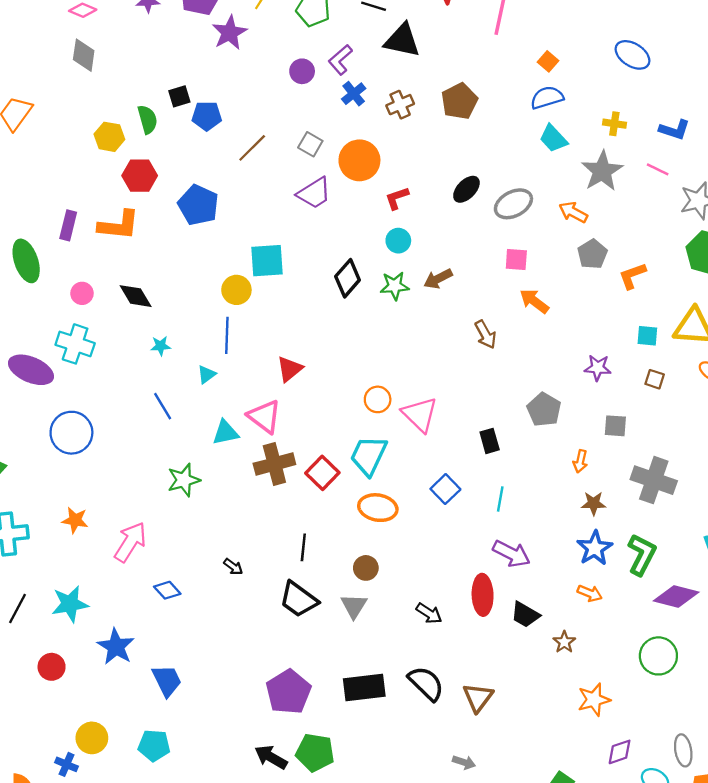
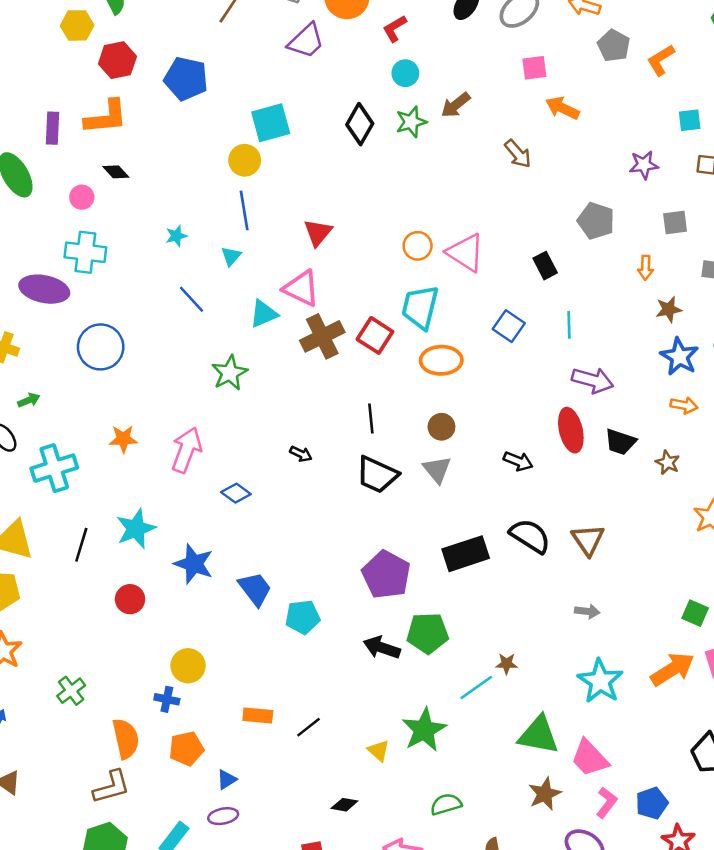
black diamond: (136, 296) -> (116, 172), moved, size x0.7
cyan pentagon: (154, 746) -> (303, 617), moved

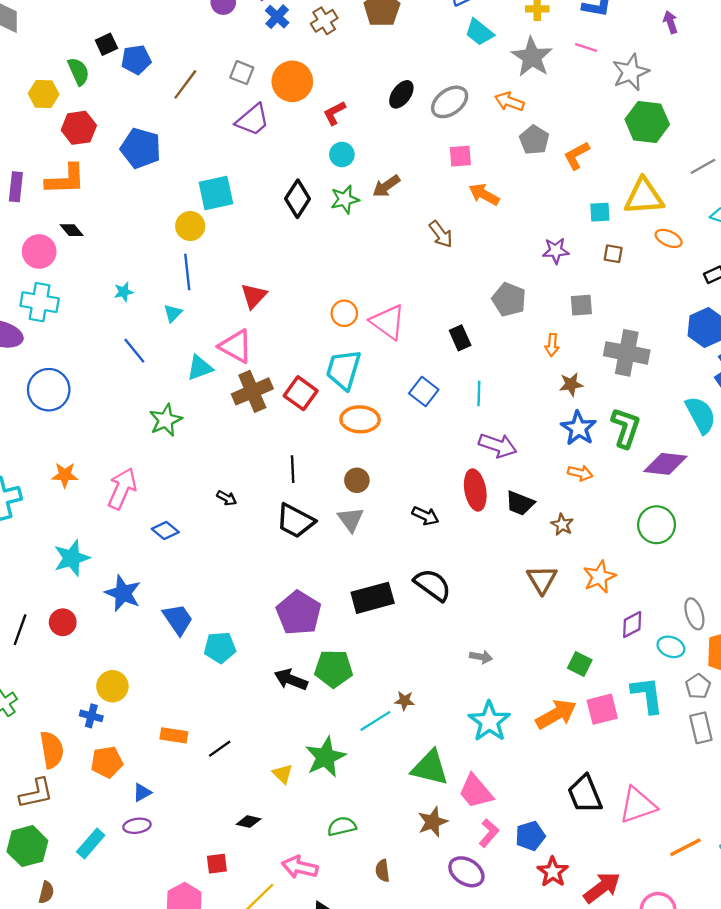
pink circle: (82, 197) -> (39, 252), size x1.5
brown triangle: (588, 540) -> (542, 579), moved
black line: (81, 545) -> (20, 630), moved

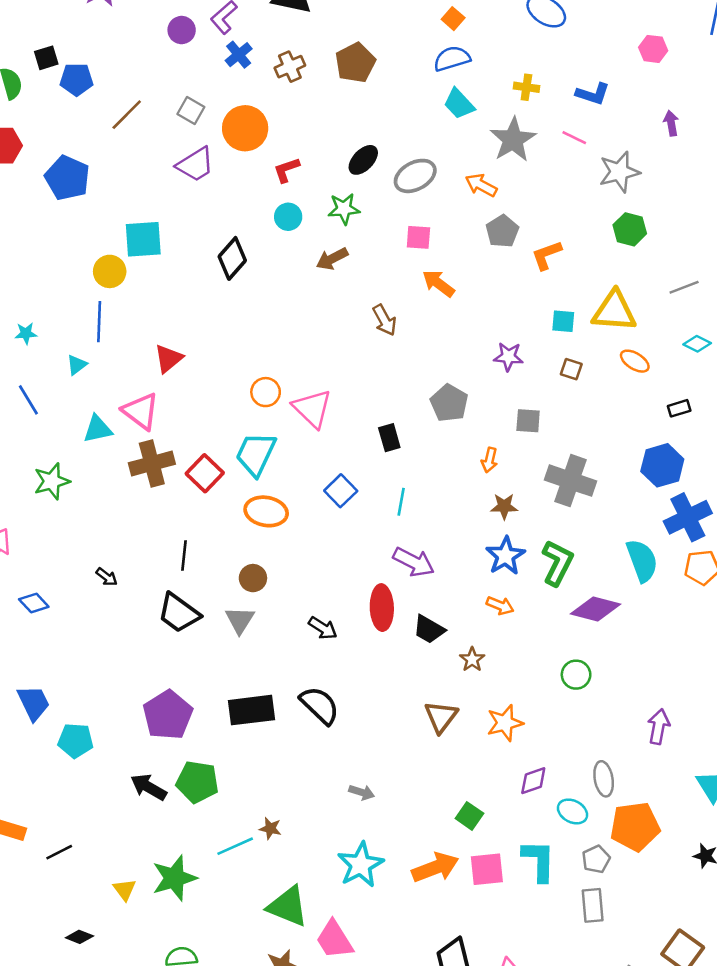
green hexagon: (647, 122) -> (630, 229), size x0.7
green star: (345, 199) -> (344, 209), moved
green circle: (657, 525) -> (576, 675), size x0.7

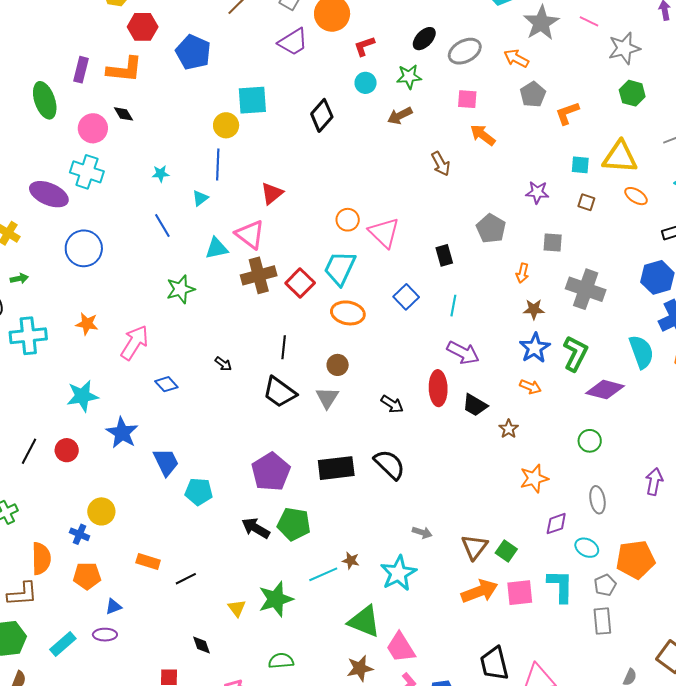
brown triangle: (441, 717) -> (474, 547), moved
gray ellipse: (604, 779) -> (597, 500), moved
cyan star: (361, 865) -> (398, 573), moved
black diamond: (79, 937) -> (202, 645), turned 50

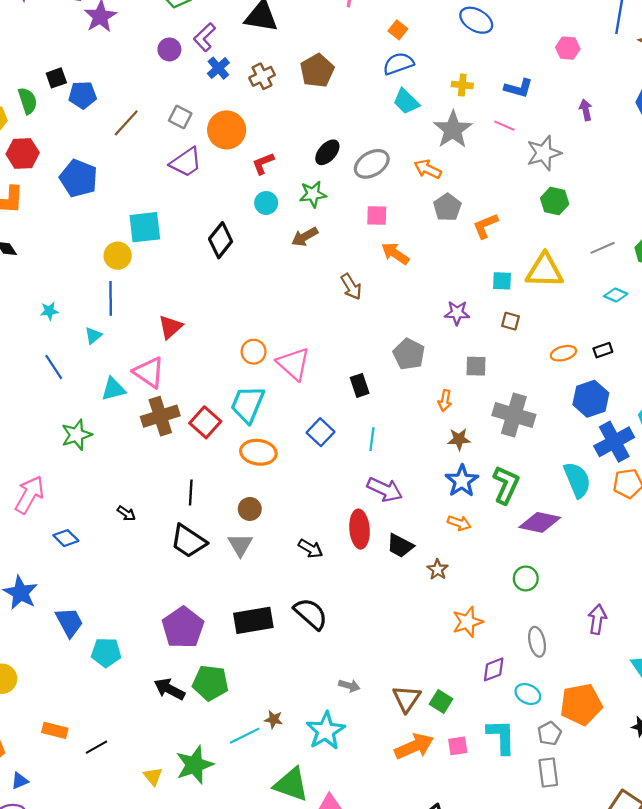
orange ellipse: (636, 196) -> (563, 353), moved, turned -45
pink square: (520, 593) -> (458, 746), size x0.7

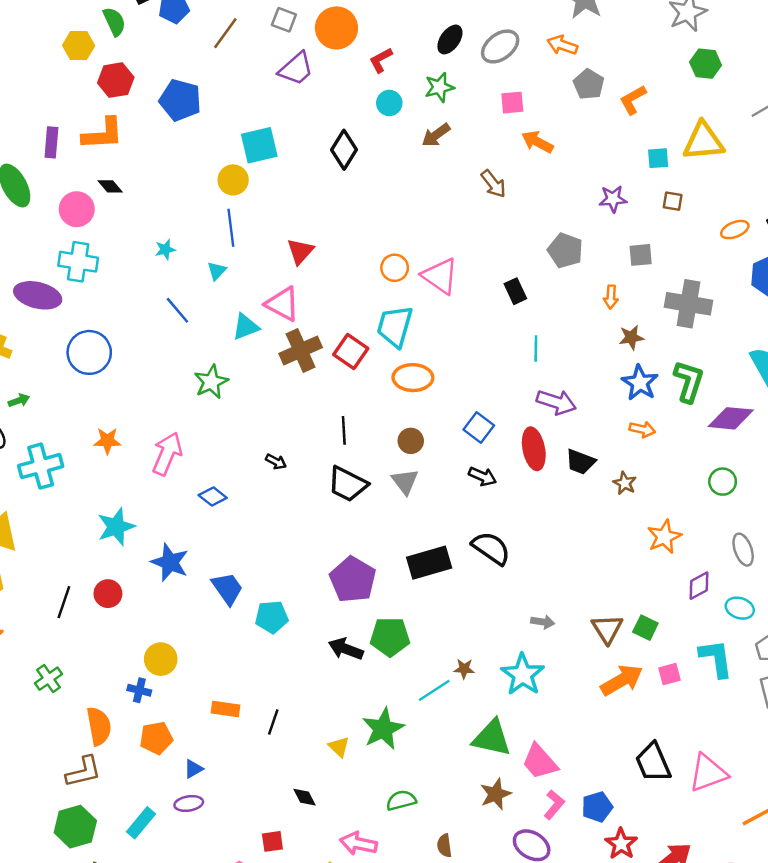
blue square: (321, 432) -> (479, 428), moved
black line: (96, 747) -> (273, 722), turned -35

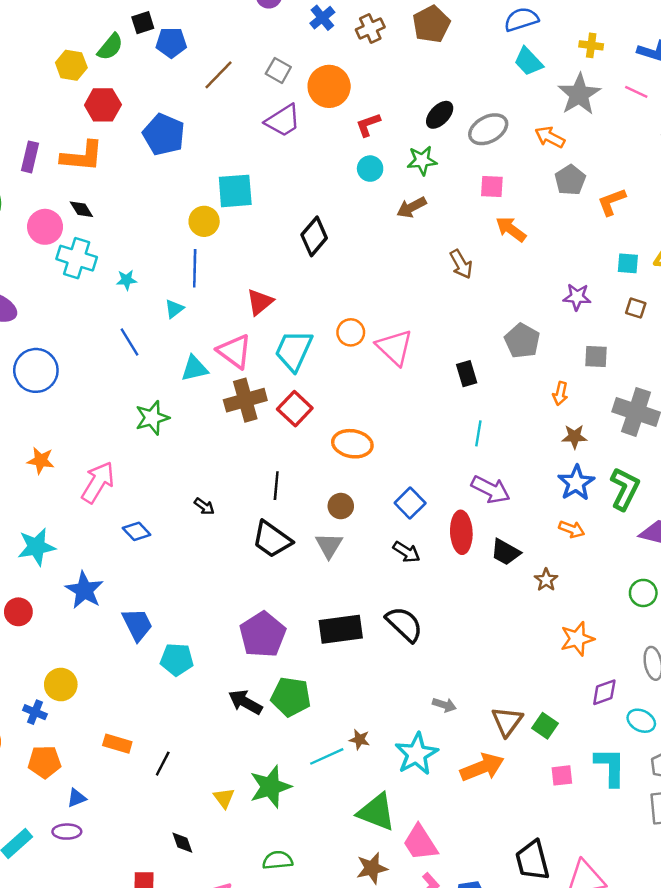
green semicircle: (114, 22) -> (110, 47), turned 56
black diamond: (344, 150) -> (314, 236), moved
cyan cross: (78, 262) -> (77, 258), moved
cyan trapezoid: (395, 326) -> (294, 351), moved
orange arrow: (622, 680) -> (482, 767), moved

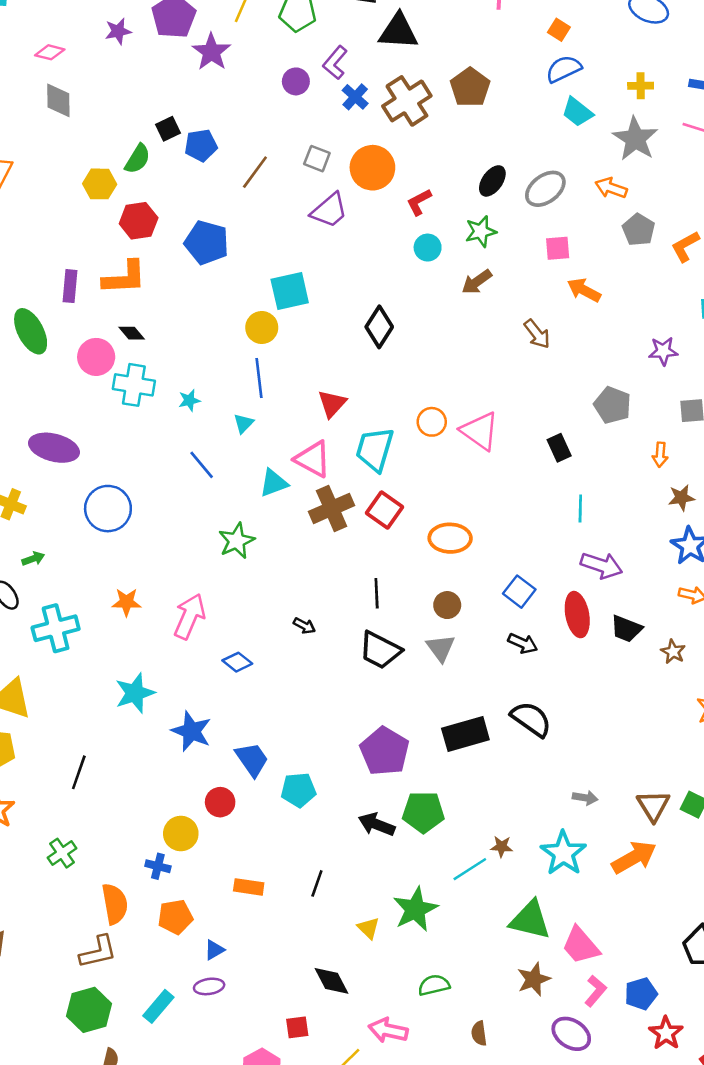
brown cross: (370, 28) -> (407, 101), size x1.6
red circle: (18, 612) -> (220, 802), moved
black line: (163, 764) -> (317, 883), moved
black diamond: (182, 843) -> (332, 981), size x1.4

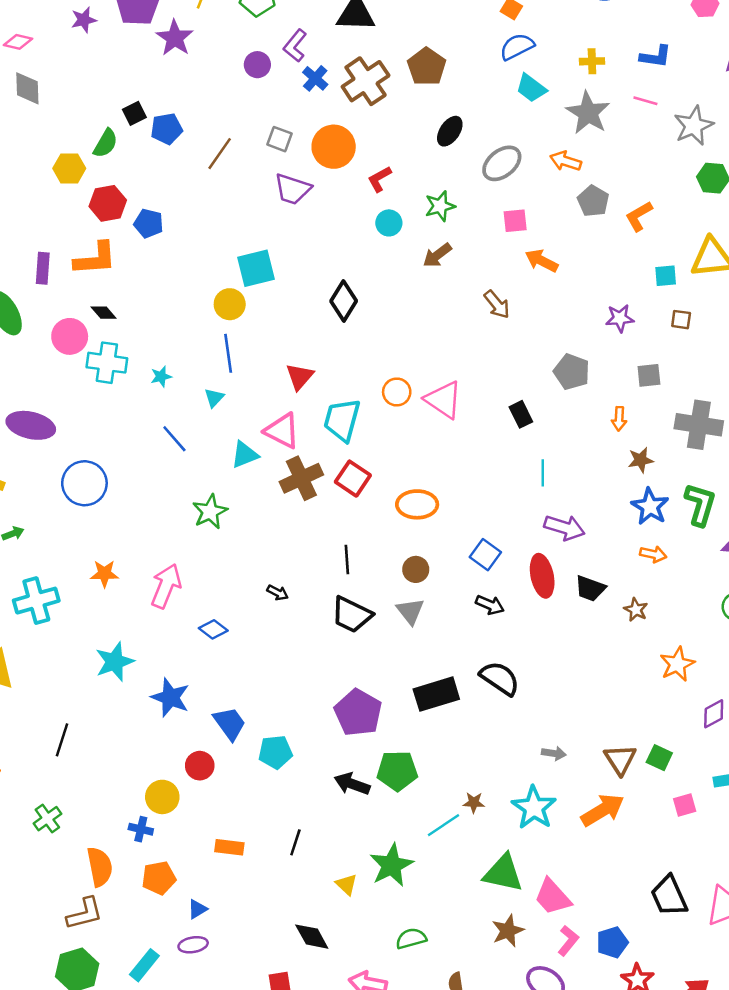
black ellipse: (492, 181) -> (450, 131), moved
purple trapezoid: (329, 210) -> (293, 189), turned 60
blue pentagon: (207, 243) -> (149, 223), moved, size x0.7

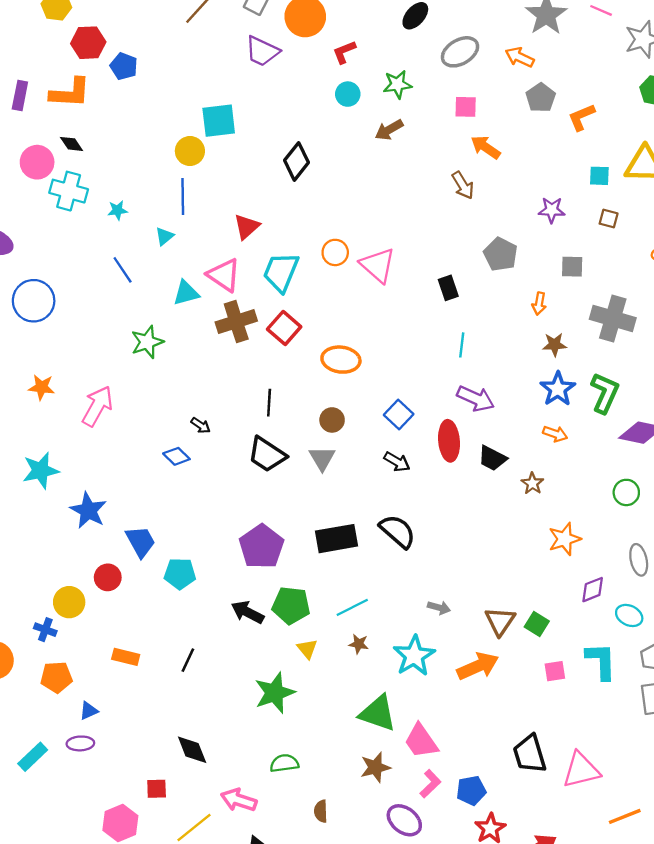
brown arrow: (497, 304) -> (463, 185), moved
blue diamond: (213, 629) -> (176, 456), moved
cyan line: (443, 825) -> (352, 607), moved
yellow triangle: (346, 884) -> (307, 649), moved

